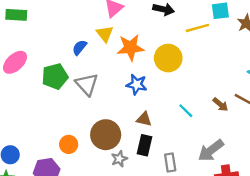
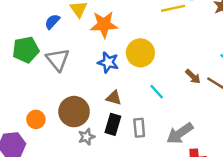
yellow circle: (168, 58) -> (140, 53), moved
brown arrow: (220, 104) -> (193, 76), moved
gray rectangle: (170, 162) -> (139, 128), moved

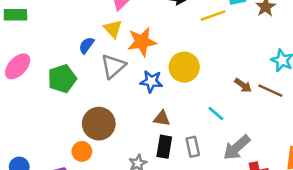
gray triangle: (58, 59) -> (113, 66), moved, turned 35
cyan line: (157, 92) -> (216, 114), moved
brown circle: (74, 112) -> (99, 124), moved

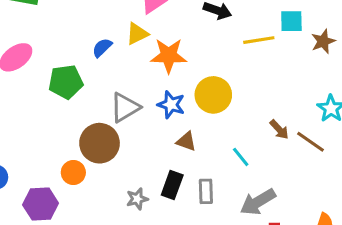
yellow triangle: (113, 29) -> (137, 34), turned 36
gray triangle: (113, 66) -> (125, 107), moved
brown triangle: (162, 118) -> (186, 141), moved

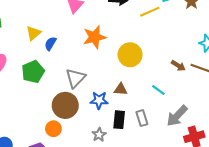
yellow triangle: (137, 34) -> (34, 33), moved
blue star: (171, 105) -> (99, 100), moved

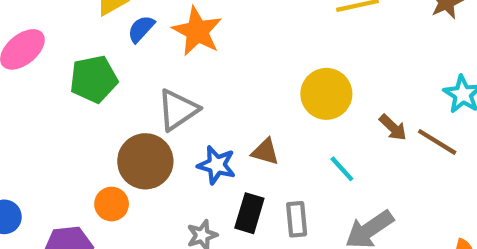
orange star: (95, 37) -> (197, 31), moved, turned 30
yellow circle: (130, 55) -> (326, 94), moved

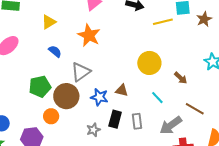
blue semicircle: (141, 29) -> (55, 51), moved, turned 88
green pentagon: (94, 79) -> (40, 87), moved
brown line: (437, 142) -> (195, 109), moved

